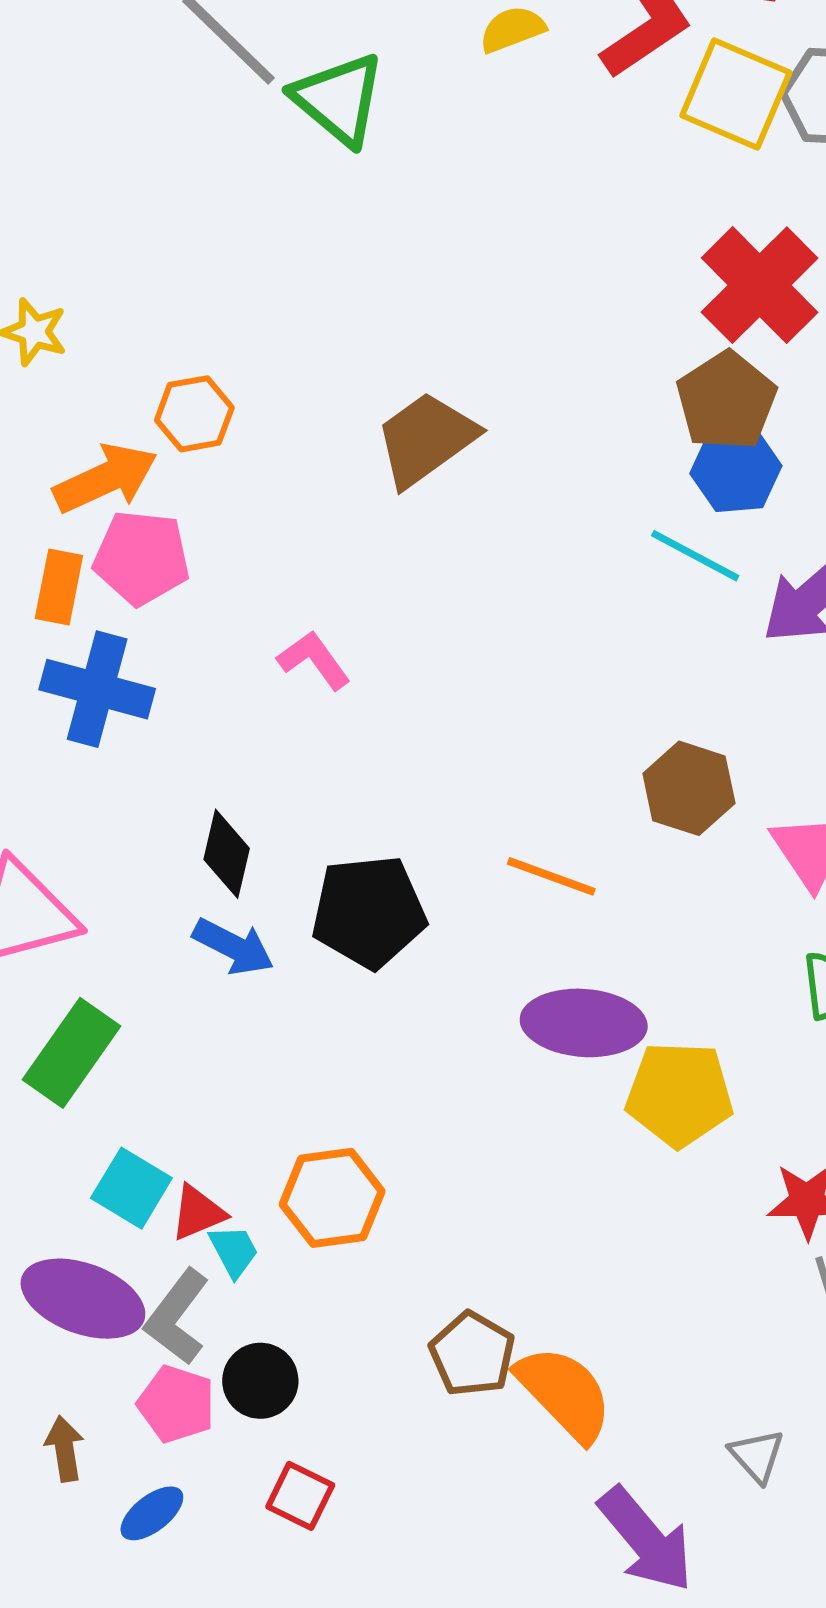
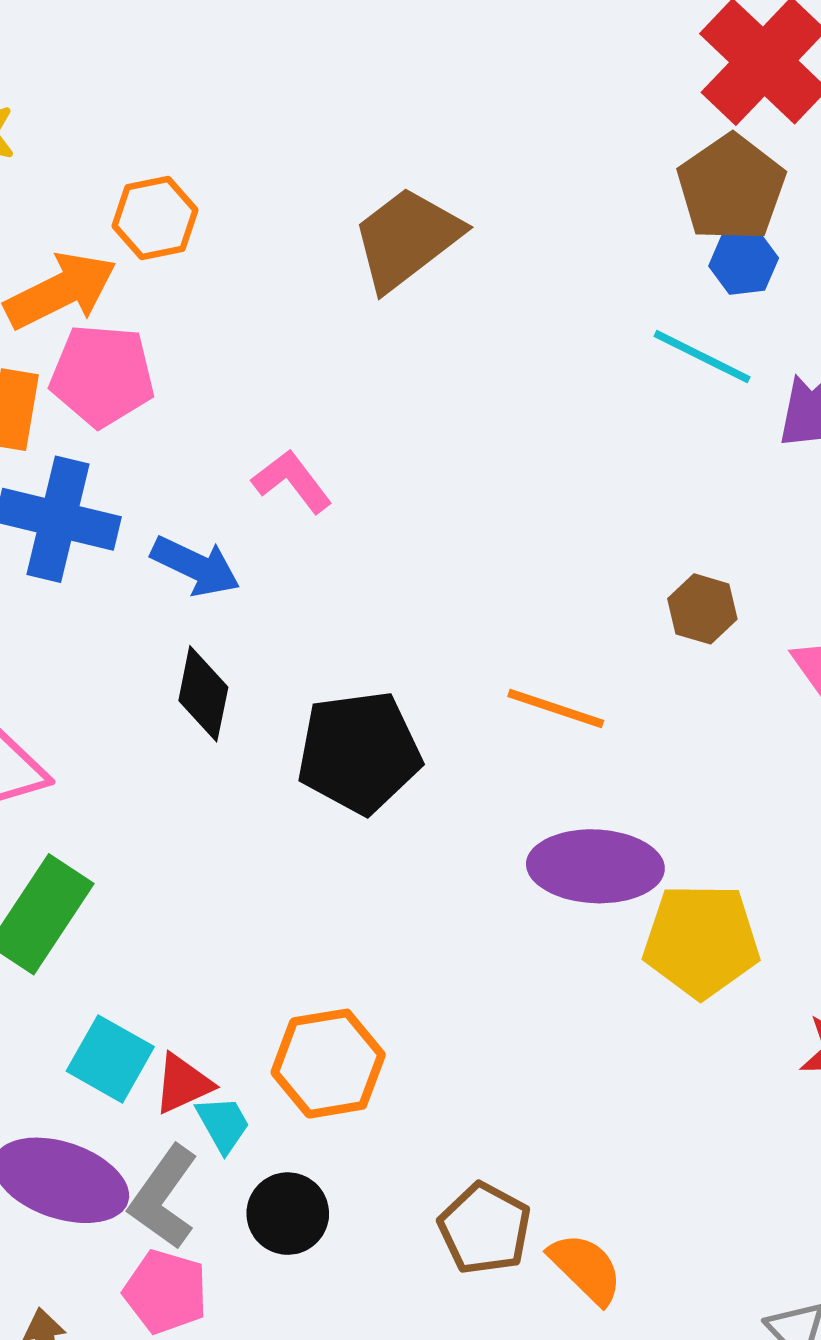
blue hexagon: (736, 470) -> (744, 262), size x0.7
brown hexagon: (689, 788) -> (702, 609), size x0.7
blue arrow: (233, 947) -> (195, 566), moved
black circle: (260, 1381) -> (288, 1214), moved
orange semicircle: (564, 1393) -> (586, 1268), size x0.7

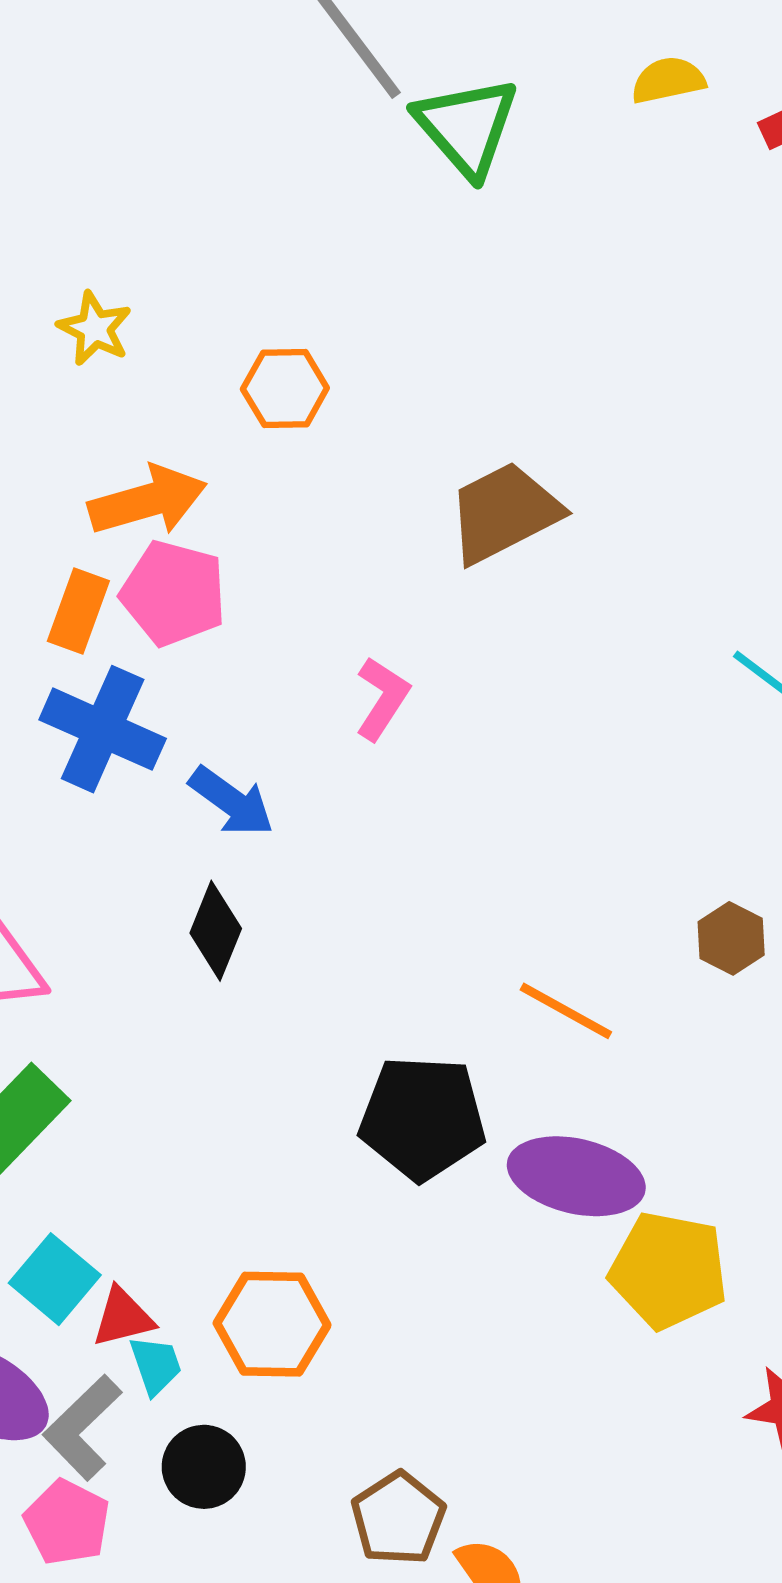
orange hexagon: (155, 218) -> (285, 389), moved
pink L-shape: (292, 481) -> (382, 698), moved, turned 60
black pentagon: (359, 752) -> (423, 1118), moved

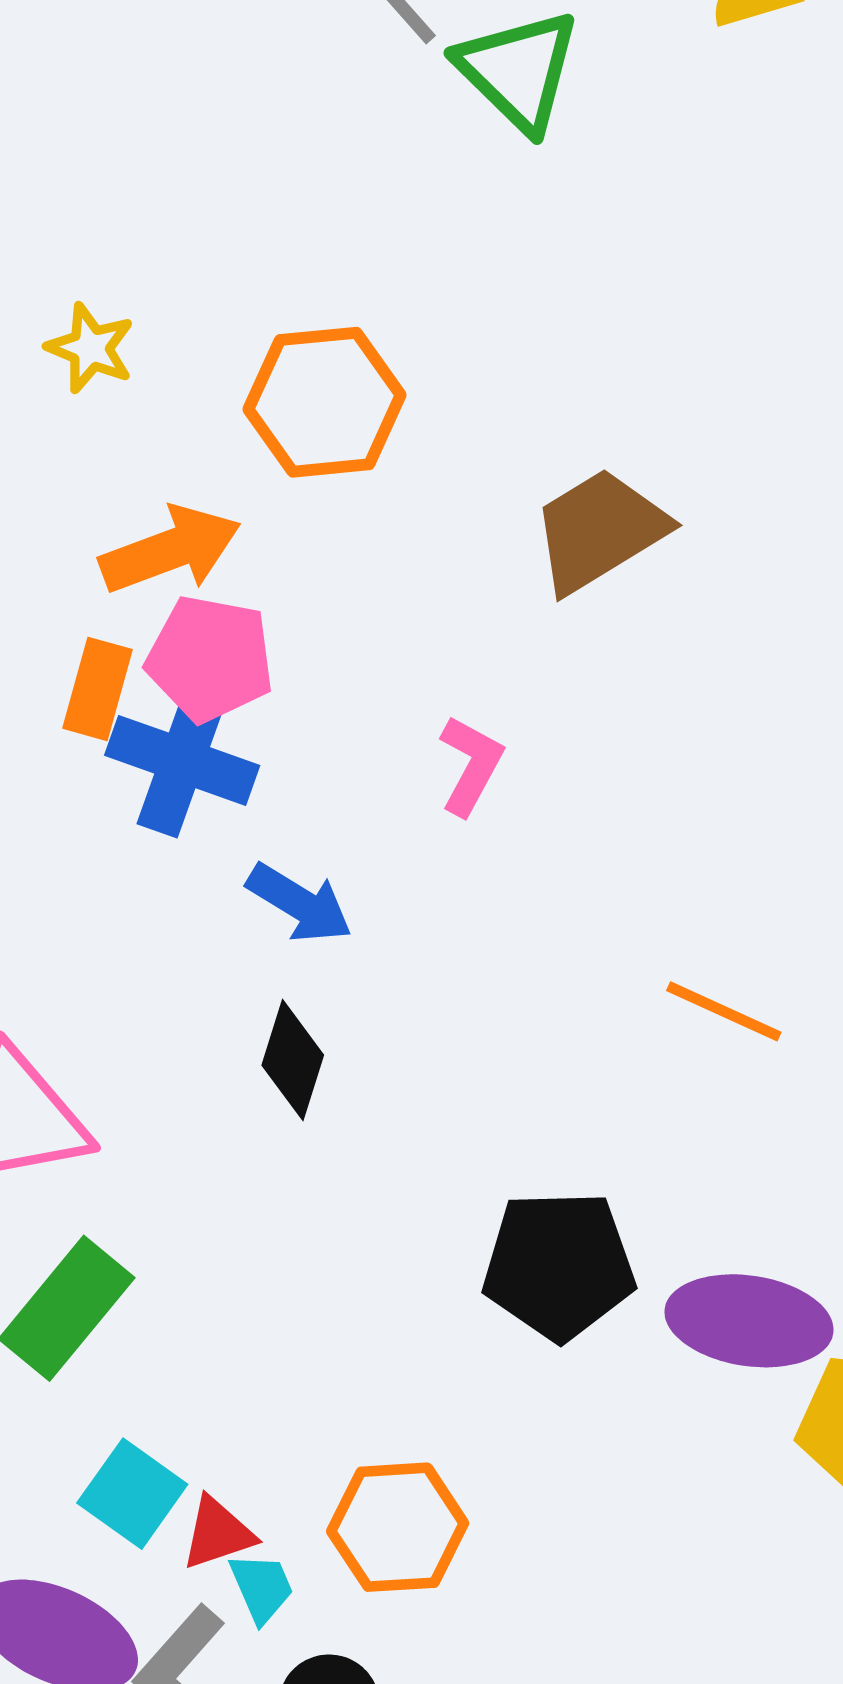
orange hexagon: (285, 389) -> (325, 402), size x1.5
blue cross: (103, 729) -> (182, 760), moved
orange line: (566, 1011) -> (724, 1011), moved

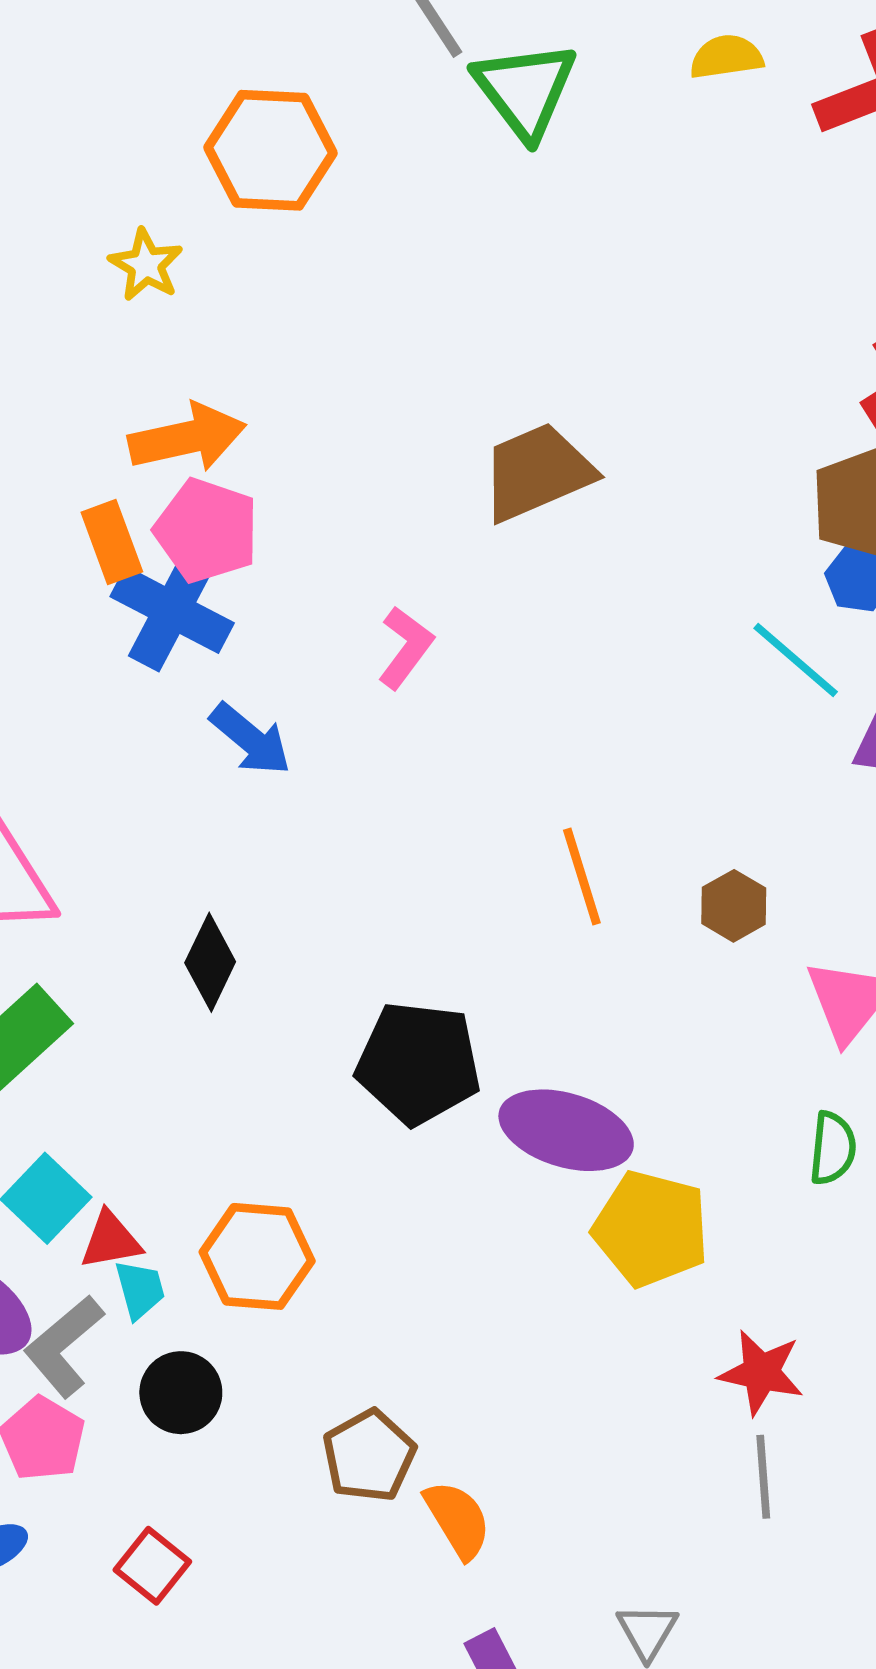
orange hexagon: (325, 402) -> (271, 150), moved
orange rectangle: (98, 689) -> (112, 542), turned -44
orange line: (724, 1011) -> (582, 877), turned 40
black diamond: (293, 1060) -> (210, 962), moved

